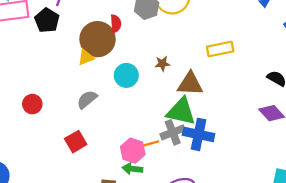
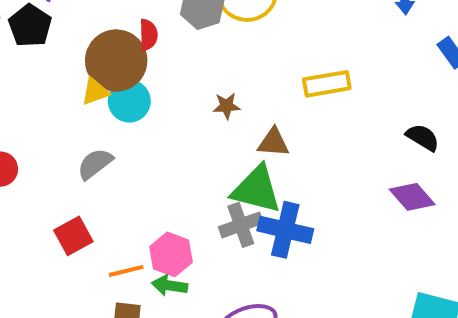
cyan circle: (126, 75) -> (129, 101), moved
brown triangle: (190, 84) -> (273, 142), size x0.7
orange line: (149, 144) -> (126, 271), moved

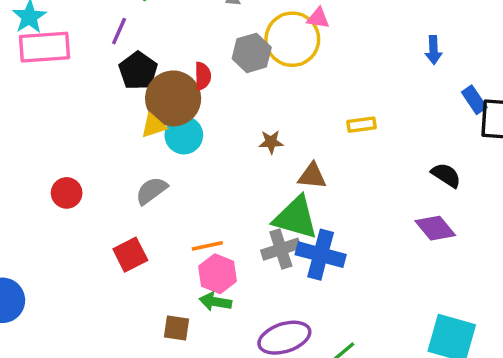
black pentagon: (30, 26) -> (138, 71), moved
yellow rectangle: (327, 84) -> (362, 125), size x0.7
orange line: (126, 271) -> (207, 246), moved

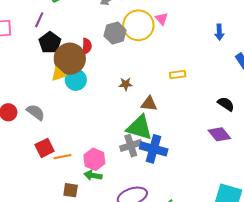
pink triangle: (318, 18) -> (162, 19), moved, turned 40
gray semicircle: (152, 191) -> (36, 112), moved, turned 72
orange line: (207, 246) -> (62, 157), moved

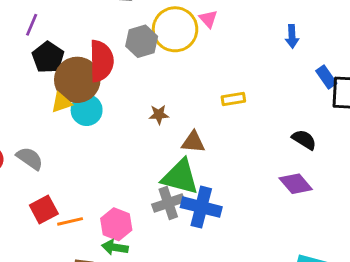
red semicircle: (87, 46) -> (101, 61), size x1.8

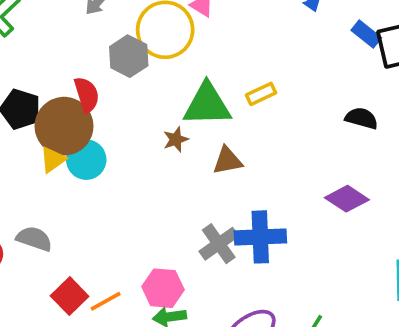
red semicircle: (101, 61) -> (87, 95), size x0.7
green triangle: (180, 177) -> (207, 105), moved
purple diamond: (296, 184) -> (347, 199), moved

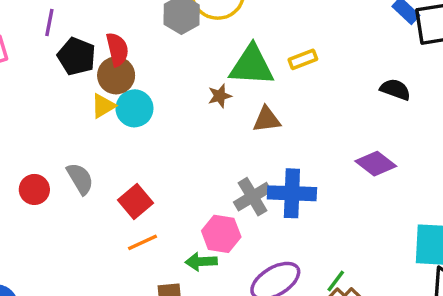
red semicircle: (87, 95) -> (117, 49), moved
brown circle: (64, 126) -> (116, 75), size x0.7
gray semicircle: (34, 239) -> (80, 179), turned 36
pink hexagon: (163, 288) -> (221, 234), moved
red square: (70, 296) -> (136, 202), moved

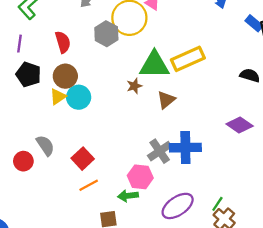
red semicircle: (117, 49) -> (63, 42), moved
black pentagon: (76, 56) -> (28, 74), moved
yellow rectangle: (303, 59) -> (188, 59), size x1.8
brown triangle: (267, 119) -> (166, 100), turned -30
red circle: (34, 189) -> (23, 161), moved

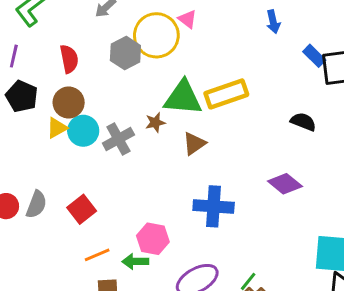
gray semicircle: (45, 145) -> (36, 204), moved, turned 50
gray cross: (160, 151) -> (118, 139), moved
orange line: (89, 185) -> (97, 255), moved

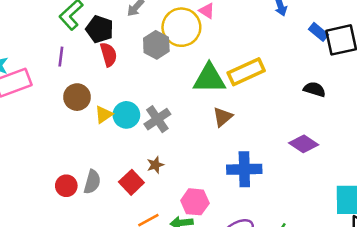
black pentagon: (22, 96) -> (100, 29), moved
brown circle: (69, 103) -> (77, 97), moved
brown star: (155, 122) -> (155, 165), moved

